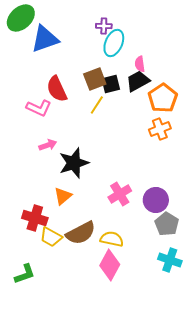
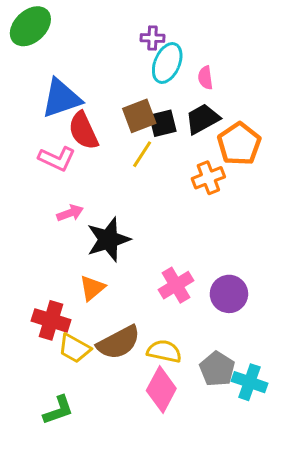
blue triangle: (45, 39) -> (61, 98), moved
pink semicircle: (140, 64) -> (205, 78), moved
orange cross: (160, 129) -> (208, 178), moved
gray pentagon: (167, 224) -> (217, 369), moved
green L-shape: (25, 274) -> (58, 410), moved

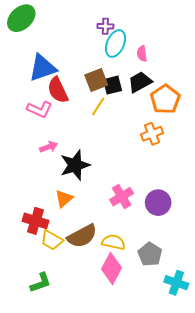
orange cross: (208, 178) -> (152, 134), moved
cyan cross: (250, 382) -> (176, 283), moved

